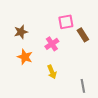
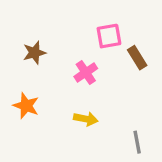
orange star: (25, 57) -> (26, 106), moved
yellow arrow: (52, 72) -> (86, 119), turned -56

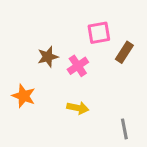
brown star: (34, 53) -> (48, 57), moved
brown rectangle: (137, 58) -> (124, 52), turned 65

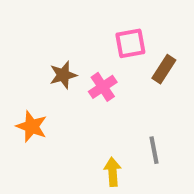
yellow arrow: (78, 108) -> (113, 172), moved, turned -105
gray line: (124, 129) -> (154, 150), moved

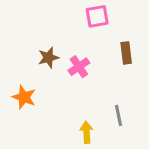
pink square: (130, 43) -> (97, 16), moved
brown rectangle: (164, 69) -> (126, 53), turned -40

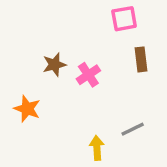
pink square: (97, 16) -> (124, 19), moved
gray line: (119, 115) -> (133, 129), turned 75

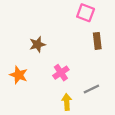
pink square: (124, 19) -> (86, 13), turned 30
pink cross: (88, 75) -> (61, 73), moved

